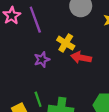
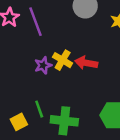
yellow cross: (66, 43) -> (63, 60), moved

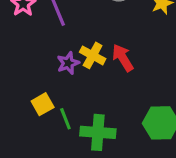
red arrow: (86, 63) -> (123, 58), turned 50
yellow square: (19, 122) -> (43, 104), moved

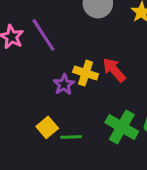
green line: (65, 119) -> (71, 137), turned -60
green cross: (98, 132) -> (122, 127), moved, turned 36

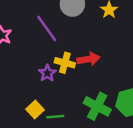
purple line: (43, 35) -> (47, 29), moved
red arrow: (114, 70) -> (89, 59), turned 125

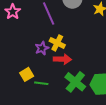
red arrow: (89, 59) -> (62, 59), moved

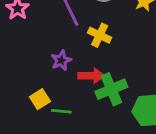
yellow cross: (57, 43) -> (100, 35), moved
green cross: (75, 82) -> (111, 89), moved, turned 30

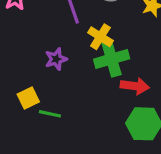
red arrow: (91, 76) -> (135, 86), moved
green cross: (111, 89) -> (112, 59), moved

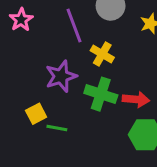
purple star: (56, 59) -> (61, 76), size x1.5
green cross: (112, 59) -> (101, 94), moved, turned 36

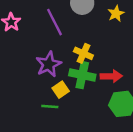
yellow cross: (102, 54) -> (83, 53), moved
yellow square: (36, 114) -> (61, 90), moved

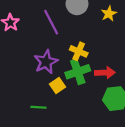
green cross: (82, 75) -> (78, 72), turned -30
green line: (50, 106) -> (38, 107), moved

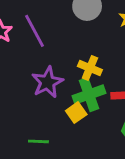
purple line: (51, 22) -> (34, 31), moved
yellow square: (57, 86) -> (76, 113), moved

